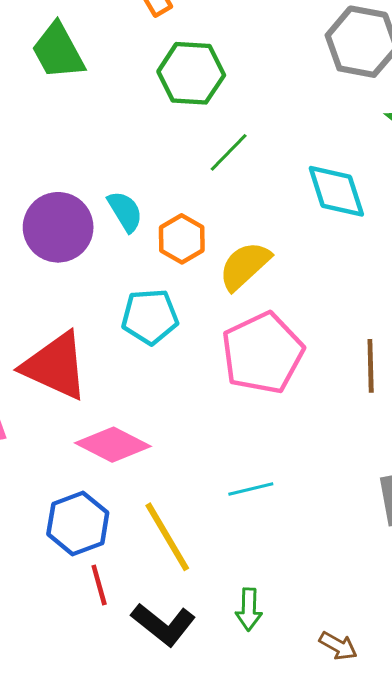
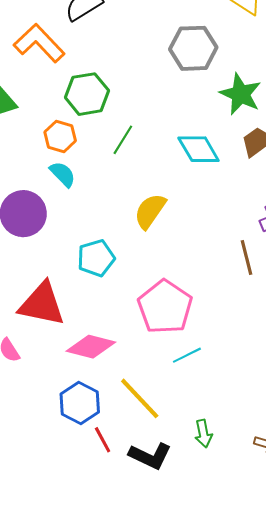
cyan semicircle: (125, 211) -> (63, 174), moved
orange hexagon: (182, 239) -> (60, 136), moved
pink pentagon: (262, 353) -> (165, 307), moved

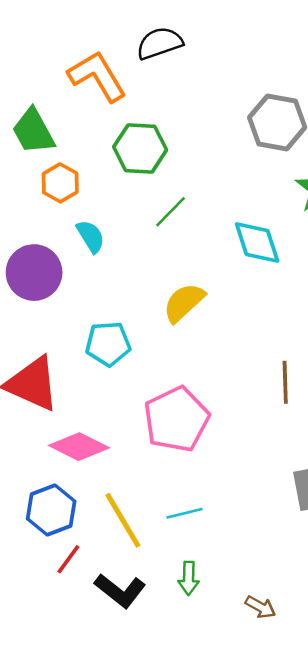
orange hexagon: (60, 136) -> (60, 183), moved
cyan line: (187, 355) -> (184, 513), moved
red line: (103, 440) -> (68, 559), turned 52

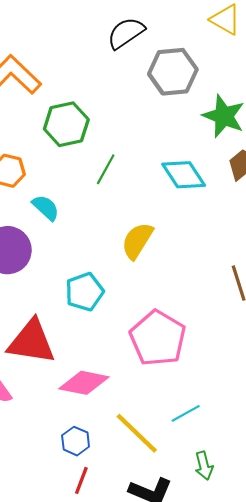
black semicircle: (160, 43) -> (126, 33), moved
blue hexagon: (51, 510) -> (76, 441), size x0.7
red line: (68, 559) -> (81, 480), moved

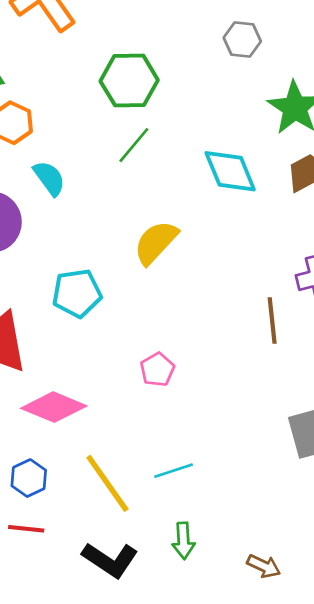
gray hexagon: (173, 72) -> (242, 39), size x0.6
green hexagon: (66, 124) -> (129, 81), moved
pink pentagon: (158, 338) -> (157, 370), size x0.5
red line: (81, 480) -> (26, 529), turned 64

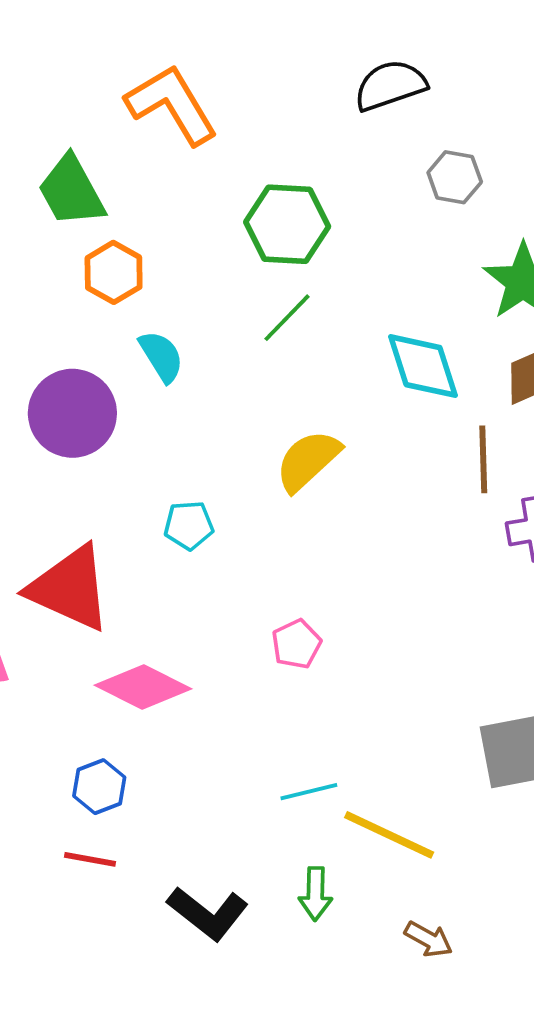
cyan pentagon: (77, 293) -> (189, 525), size x0.7
brown line: (272, 321) -> (483, 459), moved
yellow line: (107, 483) -> (389, 835), moved, turned -34

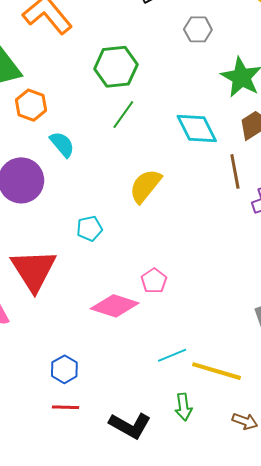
red triangle: (70, 588) -> (34, 270), turned 42
pink diamond: (143, 687) -> (115, 306), moved

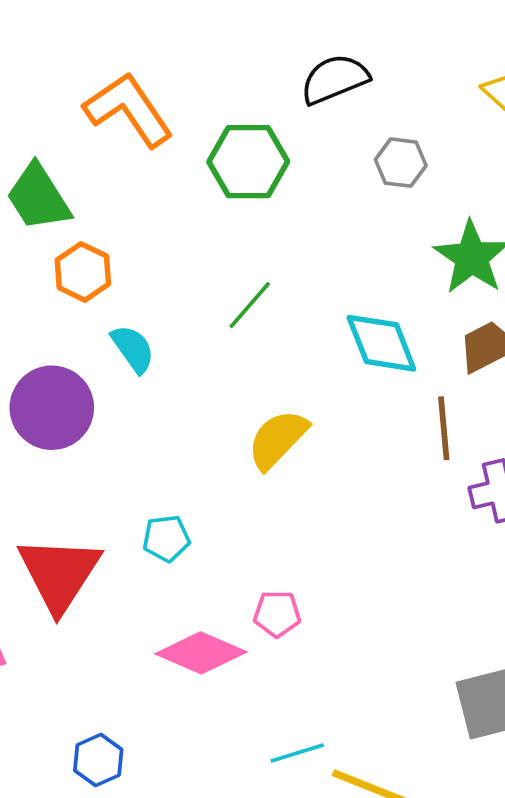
green hexagon: (116, 67) -> (248, 162), moved
cyan pentagon: (89, 229) -> (166, 538), moved
pink pentagon: (154, 281) -> (277, 614), turned 30

